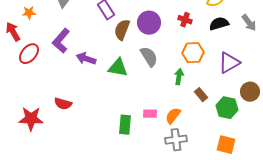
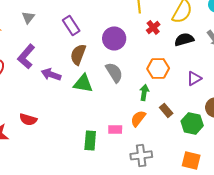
red cross: (185, 20) -> (153, 27), moved, turned 32
brown semicircle: (122, 30) -> (78, 54), moved
purple triangle: (229, 63) -> (194, 78), size x0.7
orange semicircle: (173, 116) -> (138, 118), moved

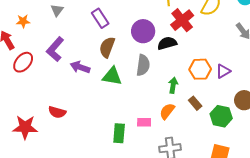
red cross: (153, 27) -> (182, 20), size x1.6
black semicircle: (184, 39) -> (167, 43), moved
orange hexagon: (158, 68) -> (200, 69), moved
gray semicircle: (114, 72) -> (143, 65), turned 40

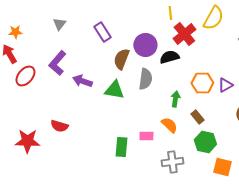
orange star: (23, 21) -> (15, 32), moved
brown semicircle: (107, 47) -> (121, 59), moved
orange semicircle: (167, 111) -> (169, 125), turned 96
green hexagon: (221, 116) -> (205, 142), moved

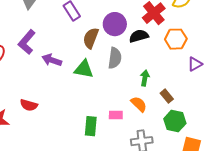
orange hexagon: (202, 83) -> (176, 39), moved

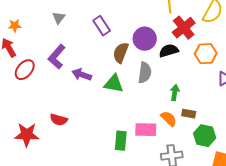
brown rectangle: (167, 96) -> (189, 114), moved, turned -40
pink rectangle: (116, 115) -> (146, 130), size x1.5

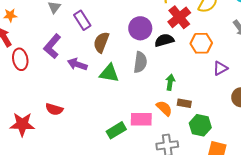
purple rectangle: (102, 26) -> (82, 20), moved
brown semicircle: (121, 53) -> (101, 42), moved
red ellipse: (25, 70) -> (20, 59), turned -50
green rectangle: (121, 141) -> (116, 130), turned 54

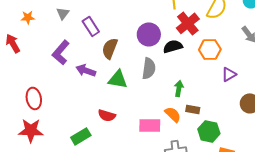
orange star: (10, 15) -> (28, 17), moved
red ellipse: (20, 59) -> (34, 98), moved
red semicircle: (54, 109) -> (107, 115), moved
green rectangle: (116, 130) -> (81, 136), moved

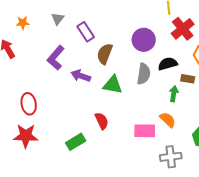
black semicircle: (173, 46) -> (168, 64), moved
brown rectangle: (193, 109) -> (188, 79), moved
red semicircle: (107, 115) -> (102, 121), turned -132

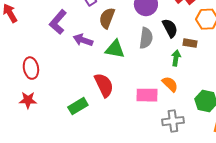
black semicircle: (168, 64) -> (170, 28), turned 78
red semicircle: (102, 121) -> (104, 85), size x1.4
red star: (26, 136) -> (28, 100), size x0.7

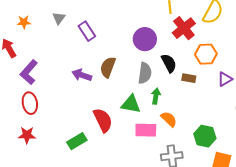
brown semicircle: (107, 18) -> (108, 67), moved
purple L-shape: (58, 22) -> (29, 72), moved
green triangle: (115, 49) -> (131, 104), moved
green arrow: (176, 58) -> (156, 96), moved

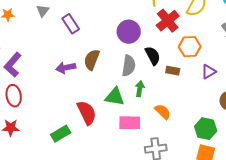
purple arrow: (82, 75) -> (66, 68), turned -30
orange semicircle: (169, 119) -> (163, 112), moved
green hexagon: (205, 136) -> (206, 129), moved

